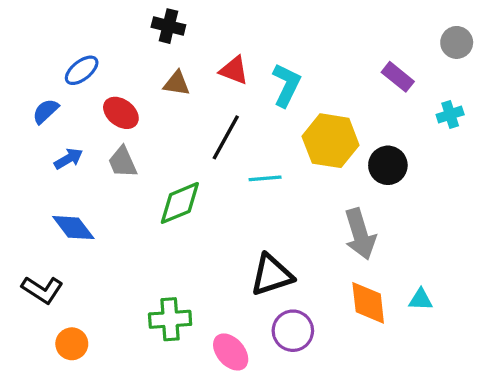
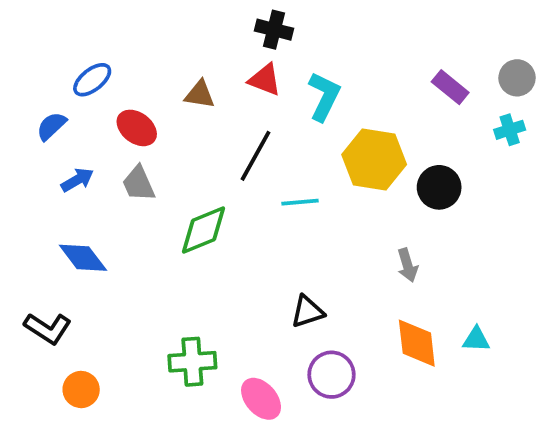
black cross: (168, 26) -> (274, 30), moved
gray circle: (457, 42) -> (517, 78), moved
gray arrow: (360, 234) -> (408, 265), size x0.6
black triangle: (272, 275) -> (307, 312), size x0.7

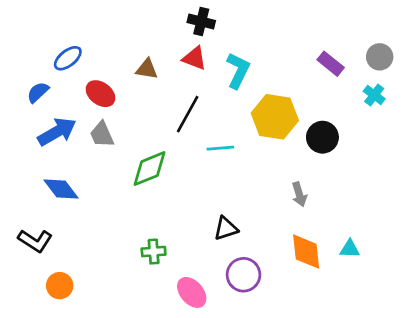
cyan cross: (510, 130) -> (374, 95), turned -35
blue arrow: (77, 180) -> (57, 132), size x1.6
green cross: (192, 362) -> (154, 252), moved, size x0.7

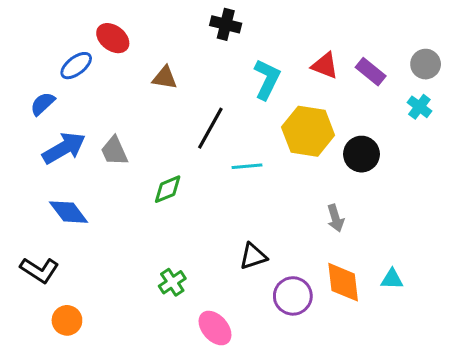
red triangle: (194, 58) -> (325, 66), moved
red ellipse: (100, 94) -> (113, 38), moved
green diamond: (150, 169) -> (168, 189), size x0.7
green cross: (154, 252) -> (172, 282), turned -30
purple circle: (243, 275) -> (293, 296), moved

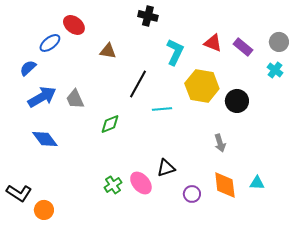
black L-shape: (40, 270) -> (19, 193), moved
purple circle: (293, 296) -> (192, 194), size x0.7
pink ellipse: (215, 328) -> (141, 183), moved

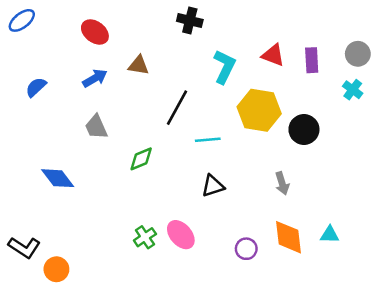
blue ellipse: (50, 43) -> (22, 20), moved
purple rectangle: (243, 47) -> (312, 60), turned 48
blue arrow: (42, 97) -> (95, 78), moved, size x0.7
black triangle: (166, 168) -> (213, 186), moved

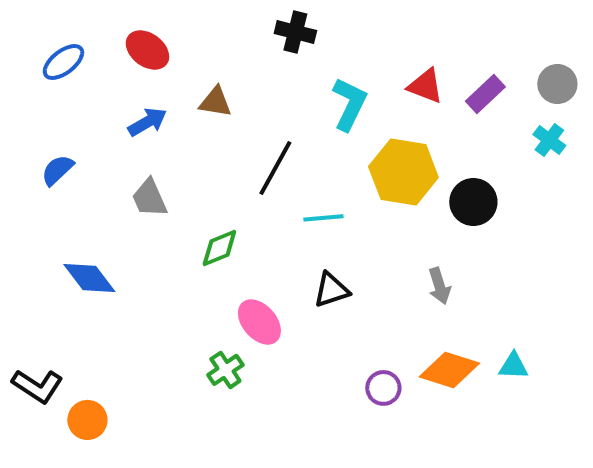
blue ellipse: (22, 20) -> (63, 62), moved
purple rectangle: (312, 60) -> (485, 94), turned 50
blue semicircle: (36, 87) -> (57, 170), moved
pink ellipse: (181, 235) -> (259, 322), moved
orange diamond: (289, 237) -> (449, 370), turned -66

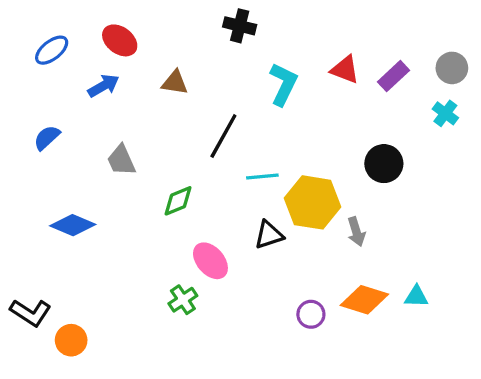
blue arrow: (147, 122) -> (104, 86), moved
yellow hexagon: (403, 172) -> (313, 202), moved
blue diamond: (89, 278) -> (73, 225), turned -30

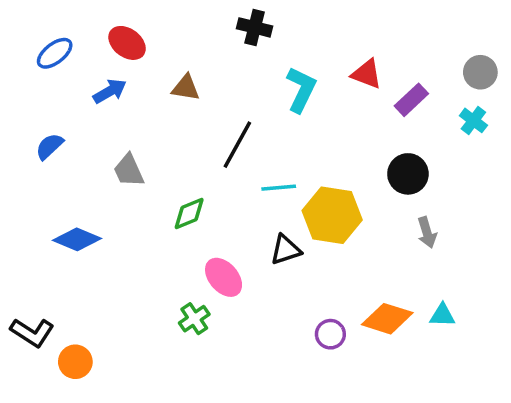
purple rectangle: (394, 76) -> (411, 100), moved
gray arrow: (356, 232) -> (427, 233), moved

